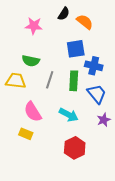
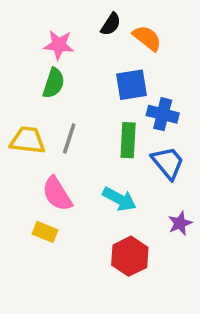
green semicircle: (31, 61) -> (54, 83), moved, turned -84
gray line: (50, 80) -> (69, 138), moved
purple star: (104, 120) -> (180, 223), moved

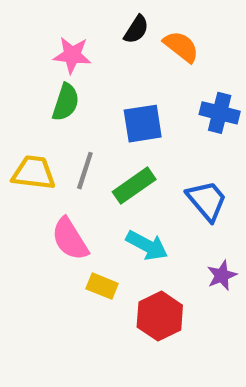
blue square: (132, 85) -> (143, 124), moved
blue cross: (163, 114) -> (220, 113), moved
green rectangle: (128, 140) -> (134, 186), moved, turned 52
yellow rectangle: (45, 232) -> (102, 286), moved

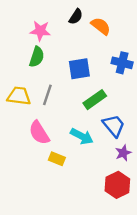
green rectangle: (134, 186) -> (95, 100), moved
blue trapezoid: (207, 201) -> (114, 126), moved
red hexagon: (160, 316) -> (117, 185), moved

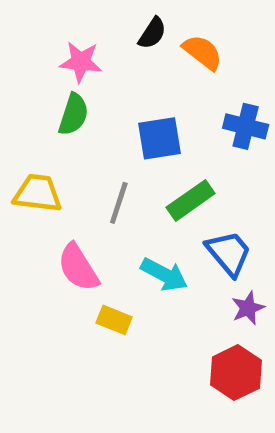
gray line: (47, 95) -> (119, 203), moved

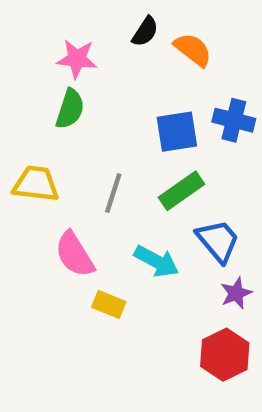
blue square: (159, 138) -> (177, 132), moved

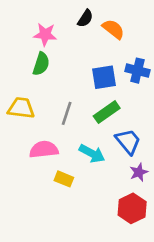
pink semicircle: (75, 254) -> (44, 149), turned 116

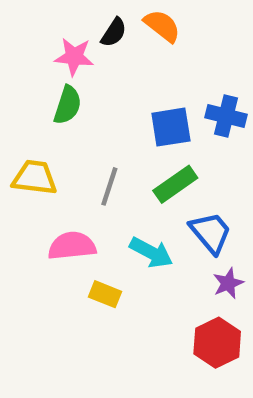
black semicircle: (85, 18) -> (114, 32), moved
orange semicircle: (113, 29) -> (162, 26), moved

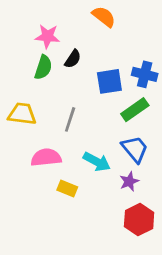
black semicircle: (114, 32) -> (73, 59), moved
green rectangle: (175, 184) -> (135, 110), moved
purple star: (228, 283) -> (129, 181), moved

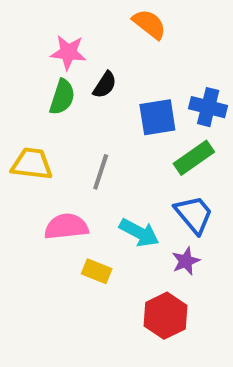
red hexagon: (139, 219) -> (166, 316), moved

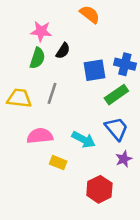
gray line: (101, 172) -> (52, 93), moved
purple star: (186, 261) -> (124, 159), moved

